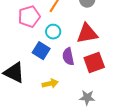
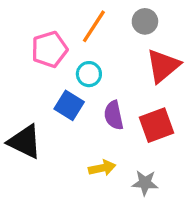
red triangle: (87, 34) -> (163, 66), moved, turned -30
yellow arrow: (50, 84) -> (102, 168), moved

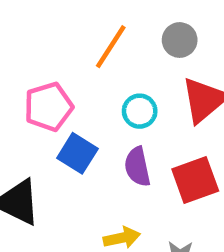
pink pentagon: (49, 49) -> (49, 107), moved
cyan circle: (89, 74) -> (140, 111), moved

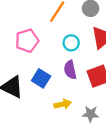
blue square: (77, 153) -> (41, 78), moved

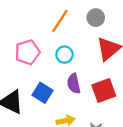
cyan circle: (71, 43) -> (64, 55), moved

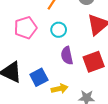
blue square: (43, 93) -> (39, 77), moved, turned 30

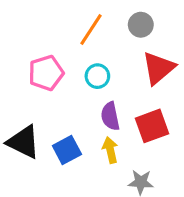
yellow arrow: (60, 89) -> (110, 150), moved, turned -91

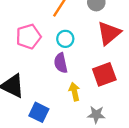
purple semicircle: (110, 116) -> (61, 63), moved
blue square: (67, 150) -> (39, 112), moved, turned -36

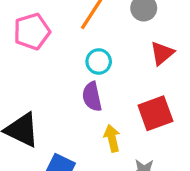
red triangle: (109, 33) -> (162, 53), size x0.7
pink pentagon: (29, 37) -> (32, 31), moved

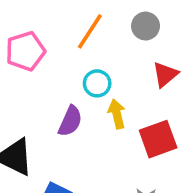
purple semicircle: (92, 97) -> (70, 121), moved, turned -144
yellow arrow: (112, 138) -> (117, 114), moved

